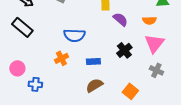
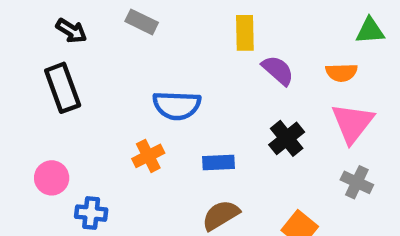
black rectangle: (22, 27) -> (63, 88), turned 30

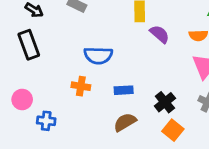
black cross: (287, 138) -> (165, 102), moved
orange cross: (148, 156) -> (81, 86), turned 36

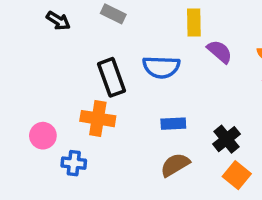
black rectangle: (29, 45) -> (112, 77), moved
blue semicircle: (98, 55) -> (161, 67), moved
orange cross: (81, 86) -> (98, 119), moved, size x1.4

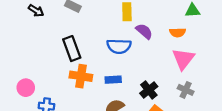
blue semicircle: (161, 67) -> (119, 46), moved
orange cross: (98, 119) -> (81, 76), moved

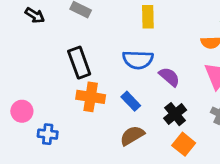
purple semicircle: (144, 31) -> (169, 77), moved
blue rectangle: (113, 80) -> (131, 101), turned 49

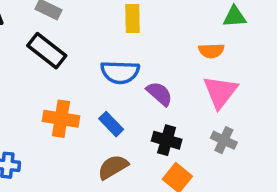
black rectangle: (79, 63) -> (47, 51), moved, turned -32
black cross: (175, 114) -> (167, 140), turned -35

